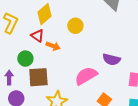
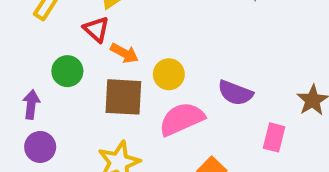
yellow circle: (75, 26) -> (169, 74), moved
brown square: (38, 77) -> (123, 97), moved

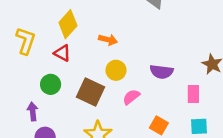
orange arrow: (124, 53) -> (108, 40), moved
brown square: (123, 97) -> (90, 92), turned 36
pink semicircle: (182, 119) -> (131, 97), size x0.6

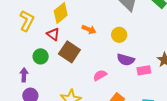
yellow circle: (116, 70) -> (119, 35), moved
brown square: (90, 92) -> (69, 52), moved
pink rectangle: (193, 94) -> (144, 70), moved, turned 72

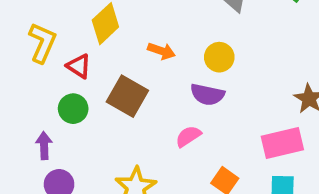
red triangle: (53, 34) -> (79, 66), moved
purple semicircle: (126, 60) -> (207, 94), moved
pink rectangle: (144, 70) -> (282, 143), moved, size x1.5

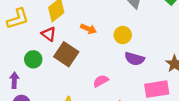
yellow L-shape: (42, 43) -> (18, 19), turned 45
red triangle: (79, 66) -> (49, 34), moved
purple semicircle: (207, 94) -> (135, 59), moved

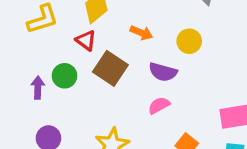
purple semicircle: (135, 59) -> (163, 72), moved
purple arrow: (14, 80) -> (38, 88), moved

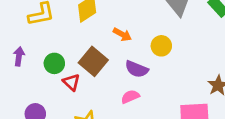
red triangle: (86, 40) -> (71, 82), moved
purple arrow: (38, 88) -> (19, 56), moved

